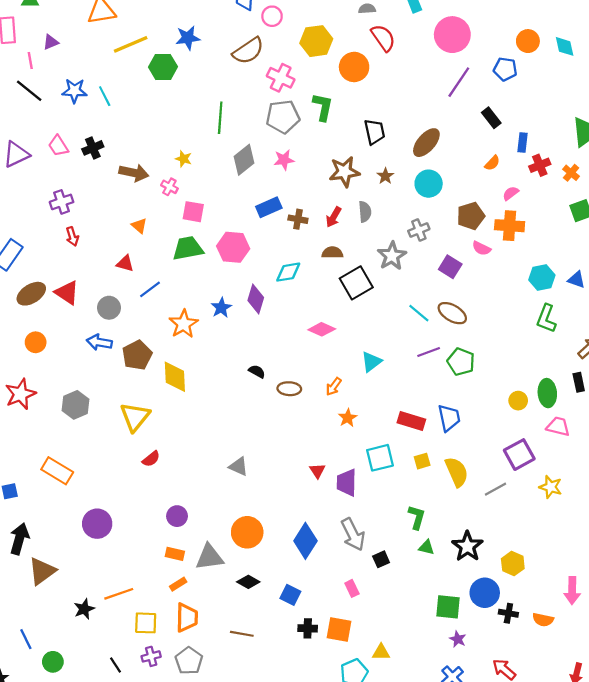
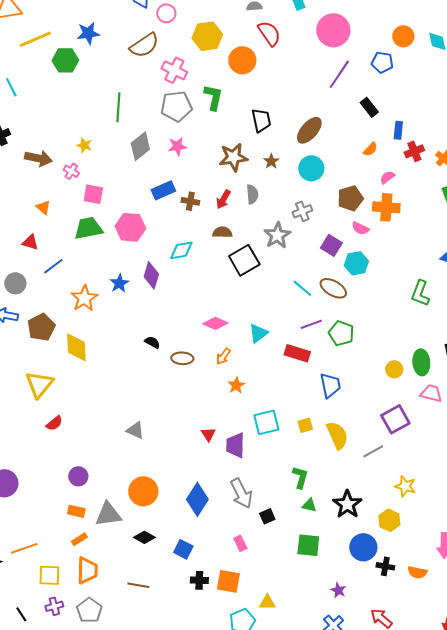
cyan hexagon: (542, 277) -> (356, 263), moved
pink diamond: (322, 329) -> (215, 323), moved
red rectangle: (411, 421) -> (297, 353), moved
yellow star: (551, 487) -> (405, 486), moved
green square: (448, 607) -> (308, 545), moved

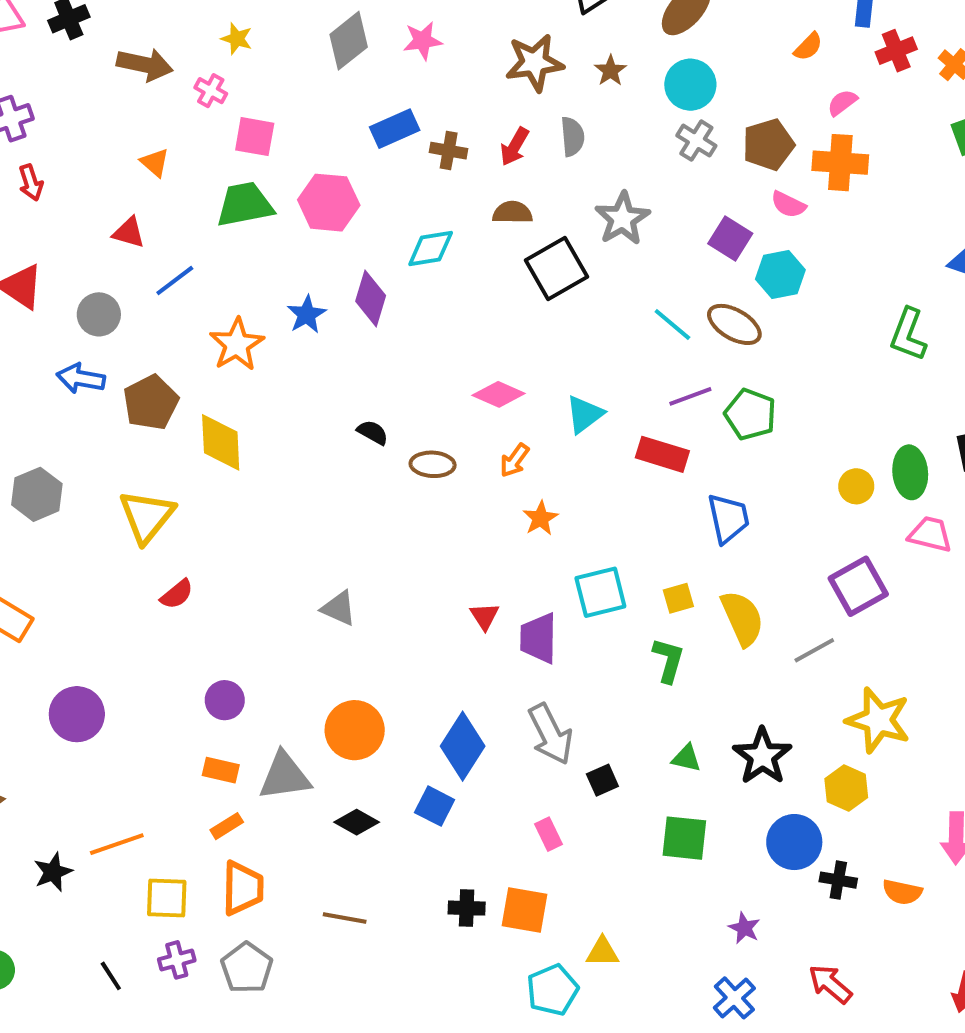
gray cross: (302, 211) -> (696, 141), moved, turned -36
green L-shape: (300, 477) -> (668, 660), moved
yellow star: (405, 486) -> (878, 720), size x1.5
blue square: (183, 549) -> (435, 806), moved

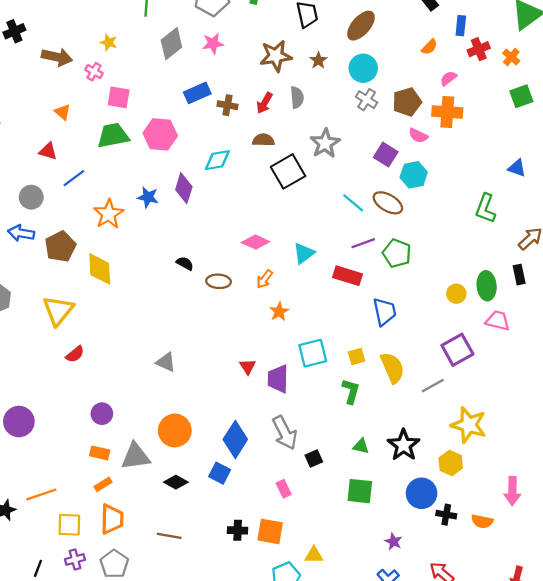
blue star: (307, 314) -> (148, 197), turned -30
black line: (111, 976) -> (38, 568), turned 54

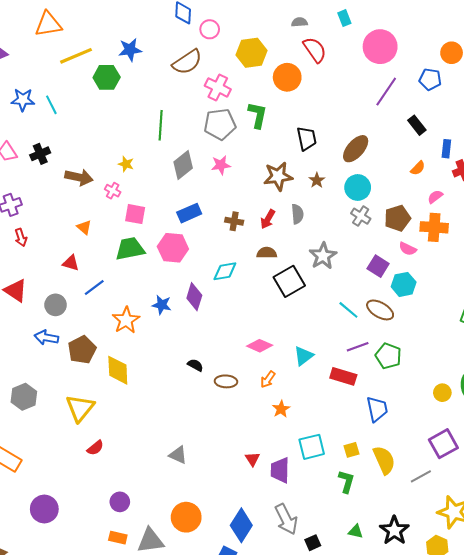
blue rectangle: (197, 93) -> (189, 213), moved

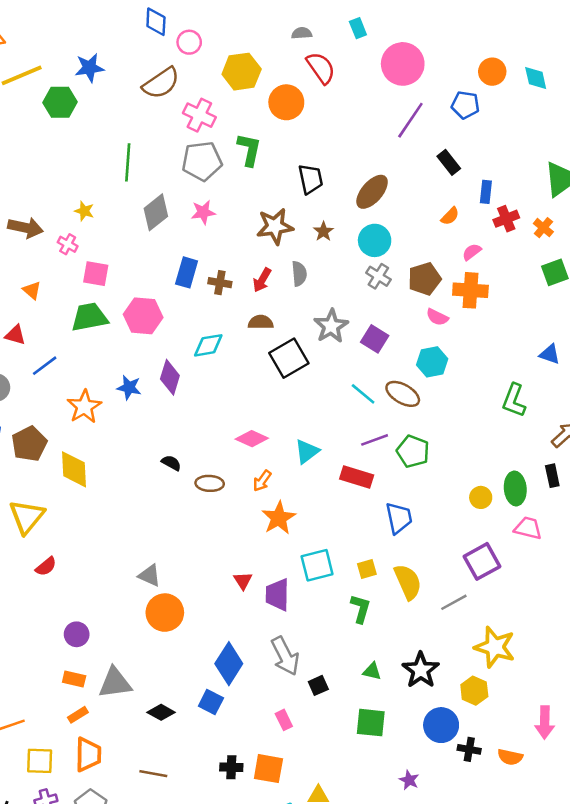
blue rectangle: (189, 213) -> (187, 272), moved, turned -50
purple square: (378, 266) -> (375, 339), moved
orange star: (281, 409) -> (279, 518), size x1.5
orange circle: (186, 517) -> (165, 613), moved

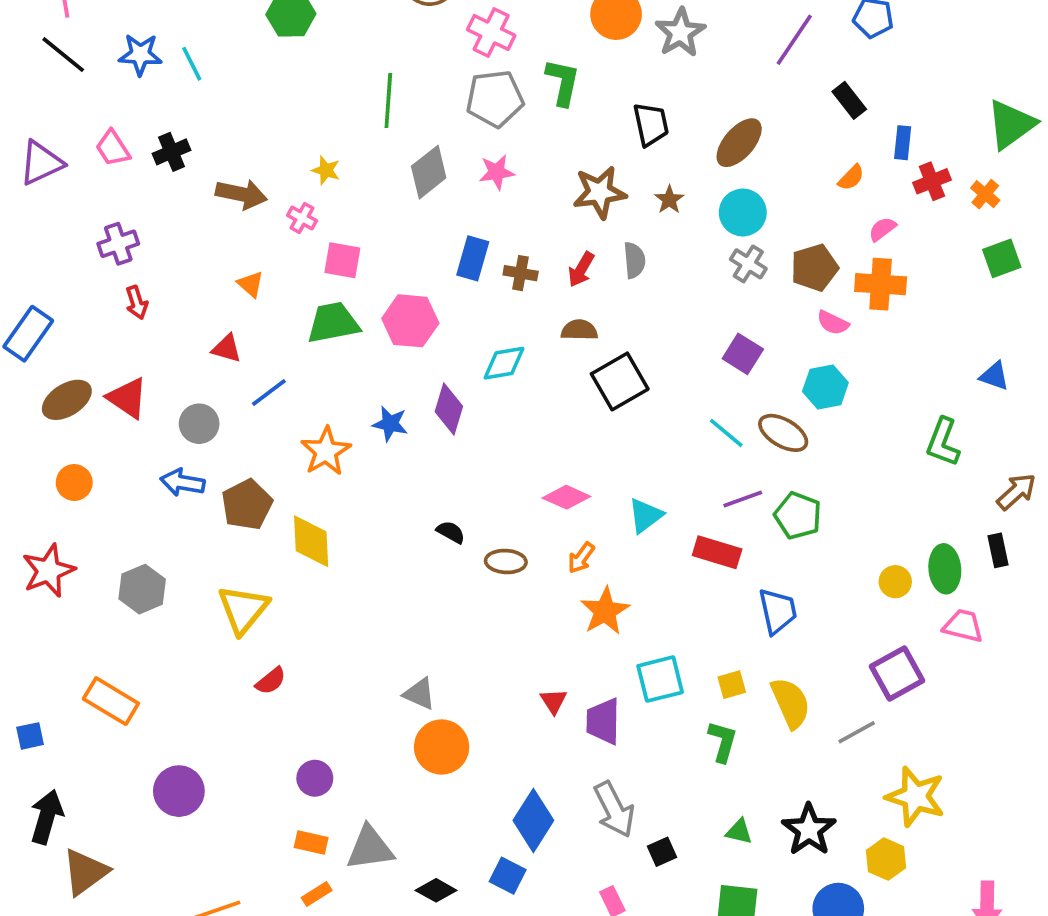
gray star: (331, 326) -> (680, 32), moved

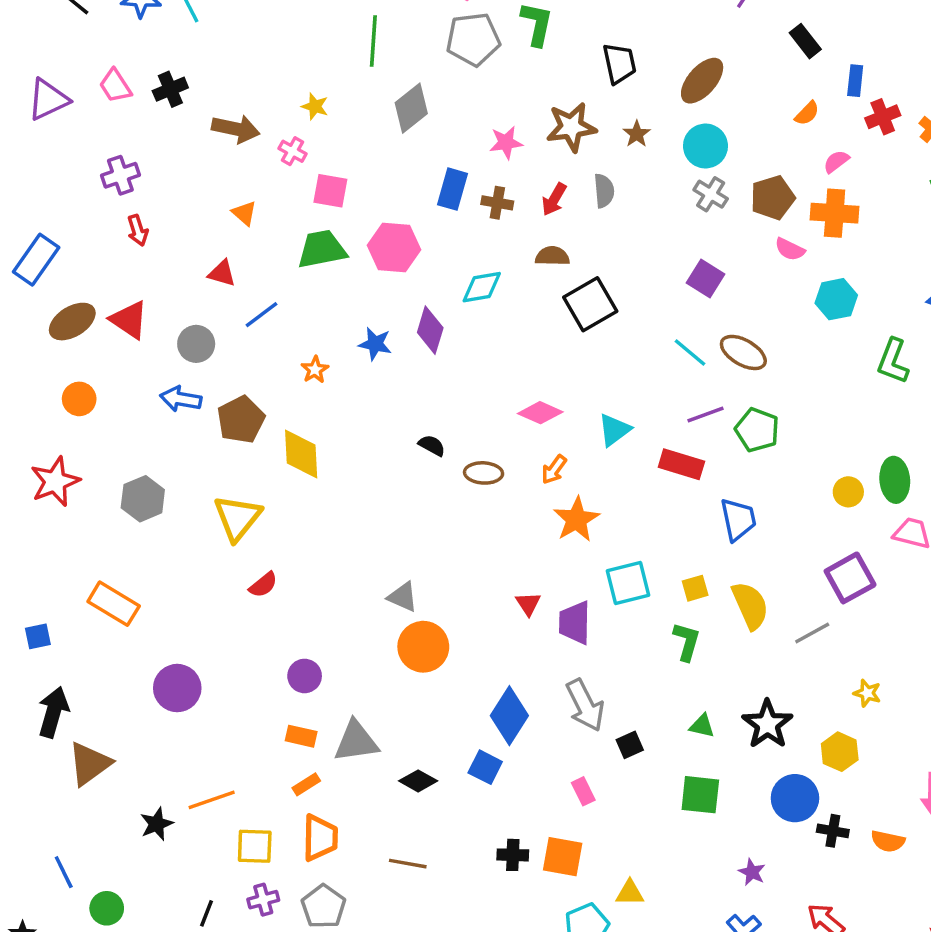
pink star: (497, 172) -> (506, 143), moved
cyan hexagon: (825, 387) -> (836, 299), moved
orange star: (326, 451) -> (315, 370), size x0.6
yellow star: (915, 797) -> (867, 693), size x0.5

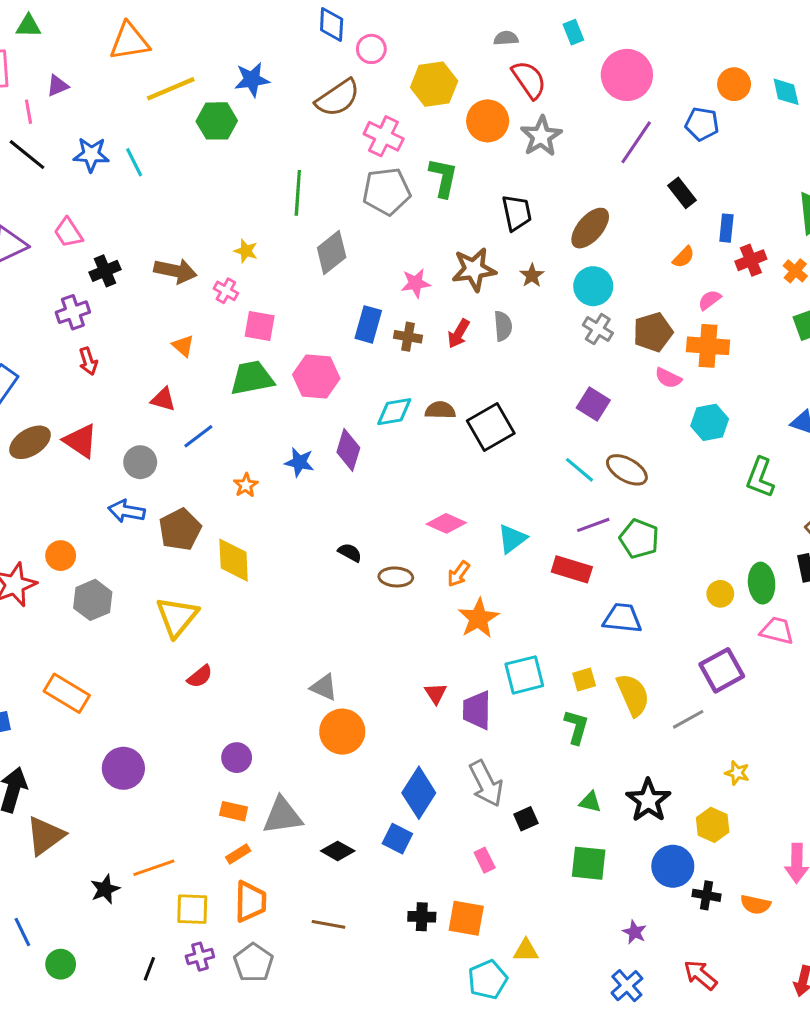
black cross: (170, 89) -> (105, 271), moved
brown semicircle: (552, 256) -> (440, 410), moved
orange circle: (79, 399) -> (61, 556), moved
blue trapezoid: (738, 519) -> (622, 618), turned -72

